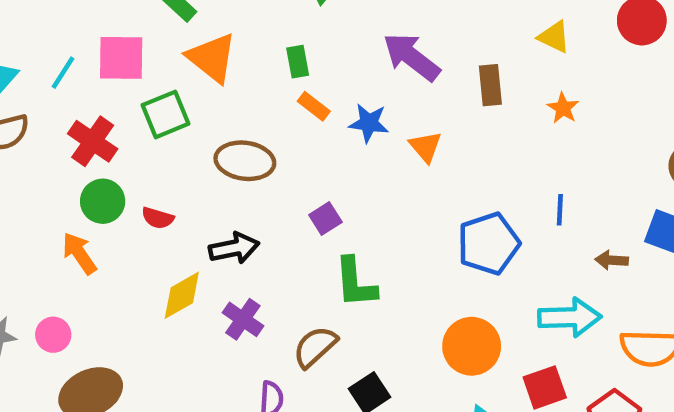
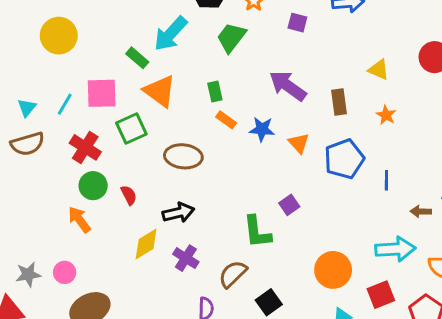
red semicircle: (158, 218) -> (129, 195), turned -132
purple square: (325, 219) -> (289, 205), moved
blue pentagon: (488, 244) -> (344, 159), moved

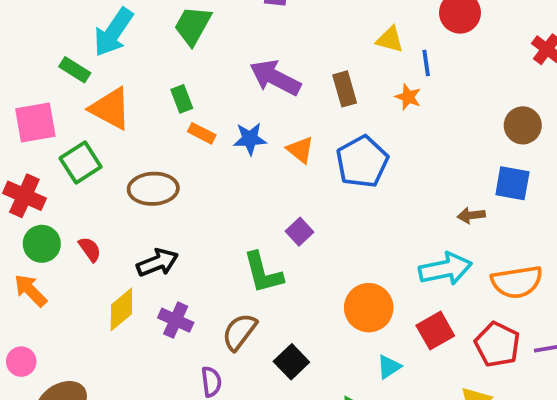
blue line: (386, 180) -> (426, 63), moved

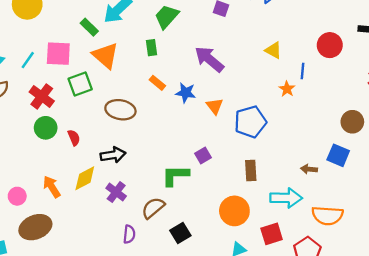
yellow triangle: (390, 39) -> (273, 50), moved
brown rectangle: (345, 89) -> (251, 170), moved
green rectangle: (182, 99) -> (152, 48), moved
green L-shape: (263, 273) -> (175, 175), turned 92
orange arrow: (30, 290) -> (52, 187), moved

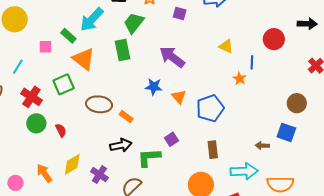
green rectangle: (152, 48) -> (122, 50), size x1.5
pink square: (58, 54) -> (45, 47), moved, size x0.6
orange rectangle: (157, 83) -> (126, 117), moved
black arrow: (113, 155) -> (121, 145), moved

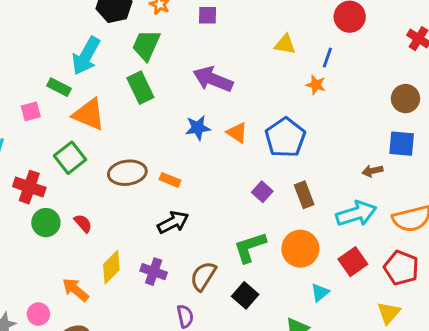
blue line: (252, 62) -> (327, 58), turned 32
purple square: (171, 139) -> (262, 192), moved
green L-shape: (149, 158) -> (250, 247), moved

